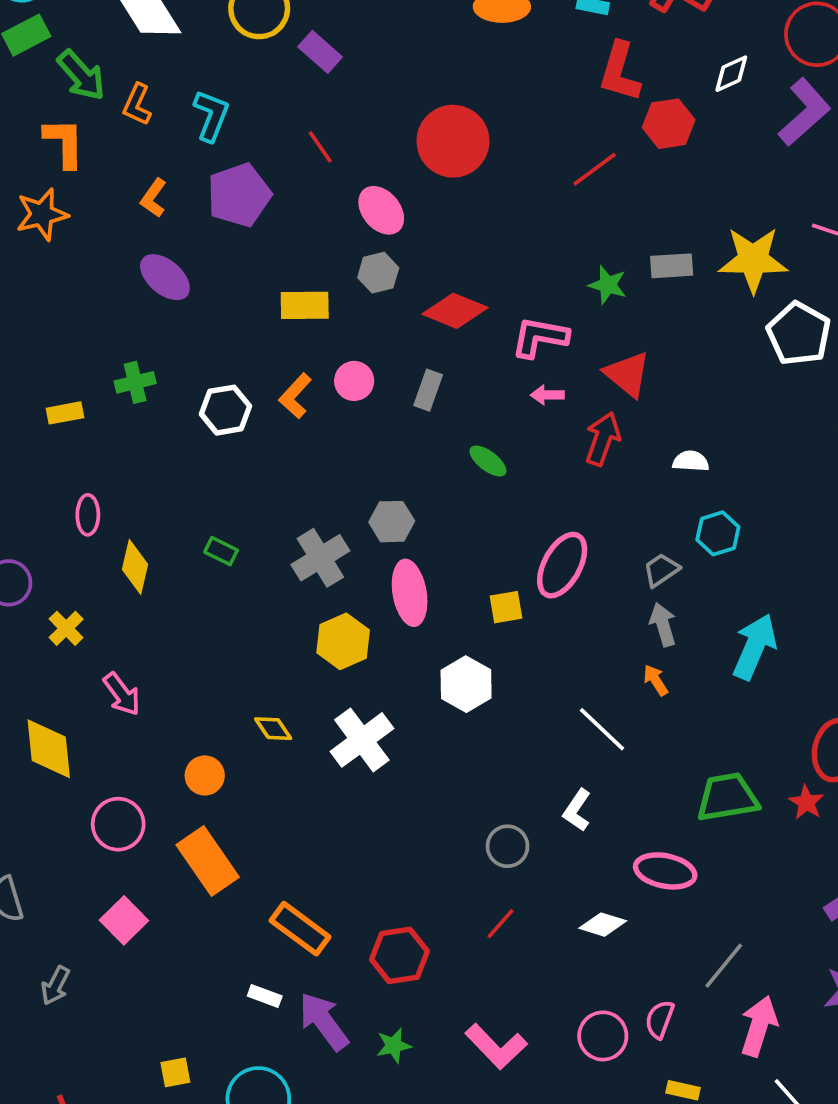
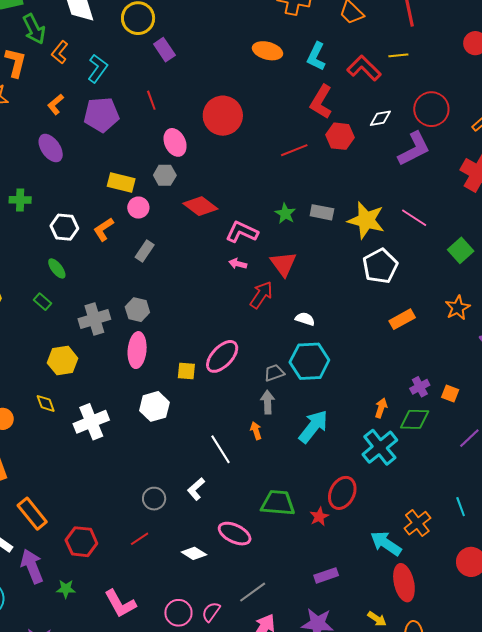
pink circle: (354, 381) -> (138, 208), moved
gray rectangle: (428, 390) -> (145, 251), moved
green ellipse: (488, 461) -> (57, 268), moved
cyan hexagon: (718, 533) -> (309, 361), size x1.6
yellow hexagon: (343, 641) -> (63, 361), moved

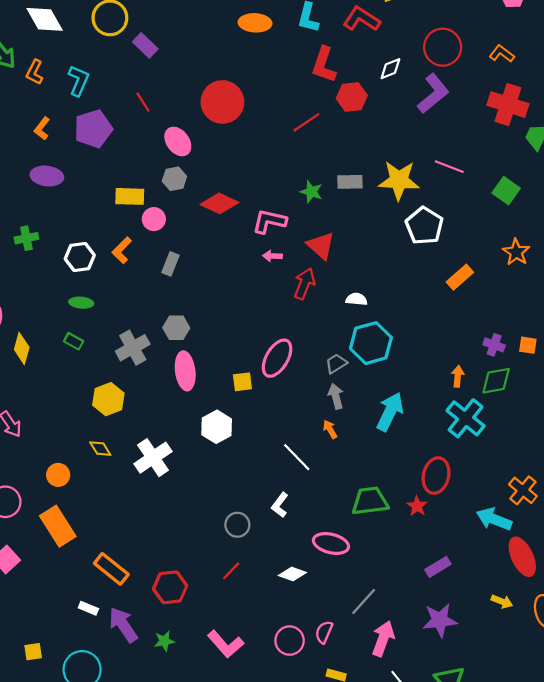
purple ellipse: (51, 148) -> (47, 176), turned -36
green ellipse: (57, 268) -> (81, 303), turned -35
purple cross: (420, 387) -> (494, 345), turned -30

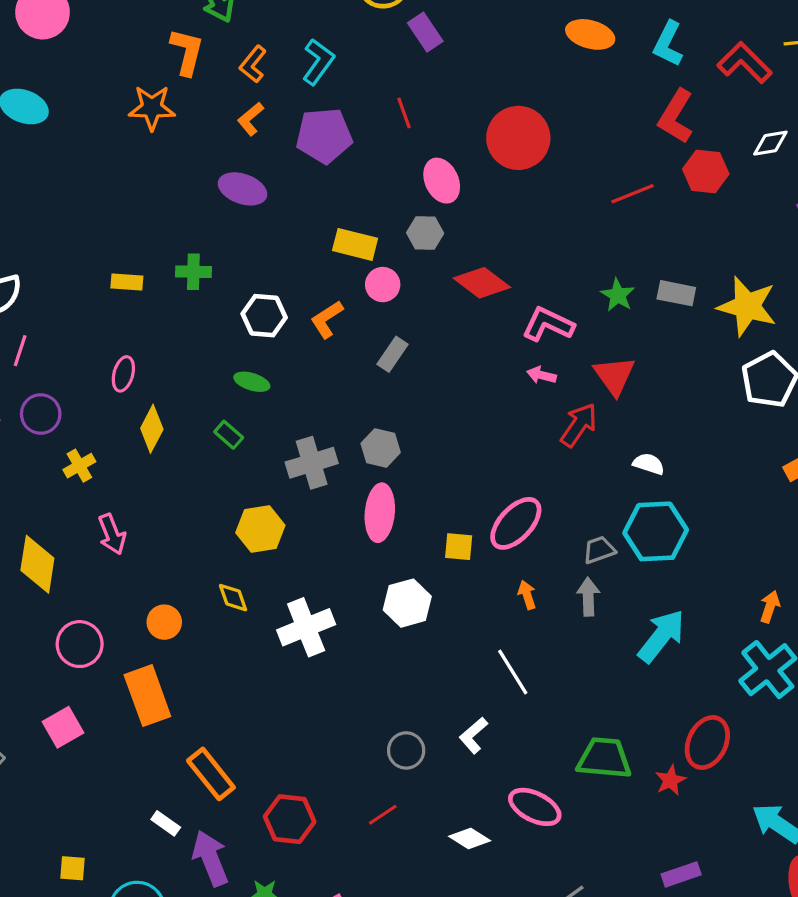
orange L-shape: (35, 72) -> (253, 64), moved
orange arrow: (330, 429) -> (527, 595), moved

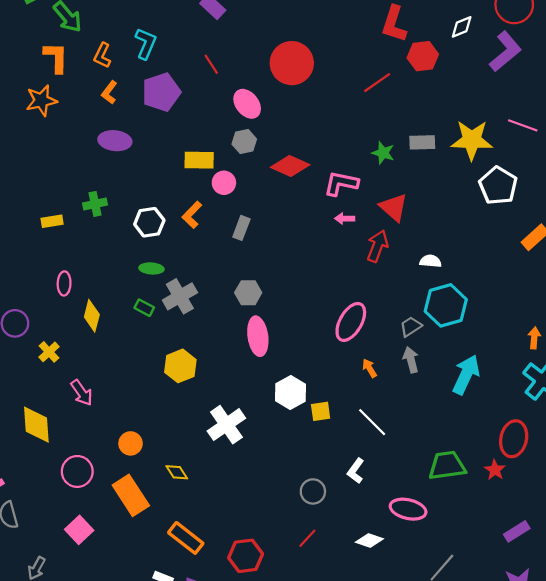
gray cross: (312, 463) -> (180, 296), moved
yellow square: (459, 547) -> (321, 411), moved
yellow diamond: (233, 598) -> (177, 472), moved

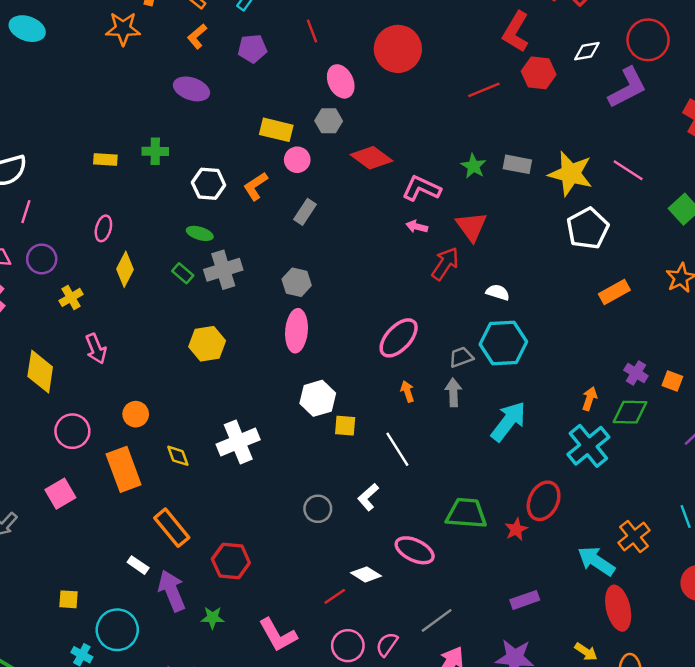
purple pentagon: (161, 92) -> (252, 48), size x0.7
white cross: (226, 425) -> (238, 442), moved
red line: (307, 538) -> (335, 596), moved

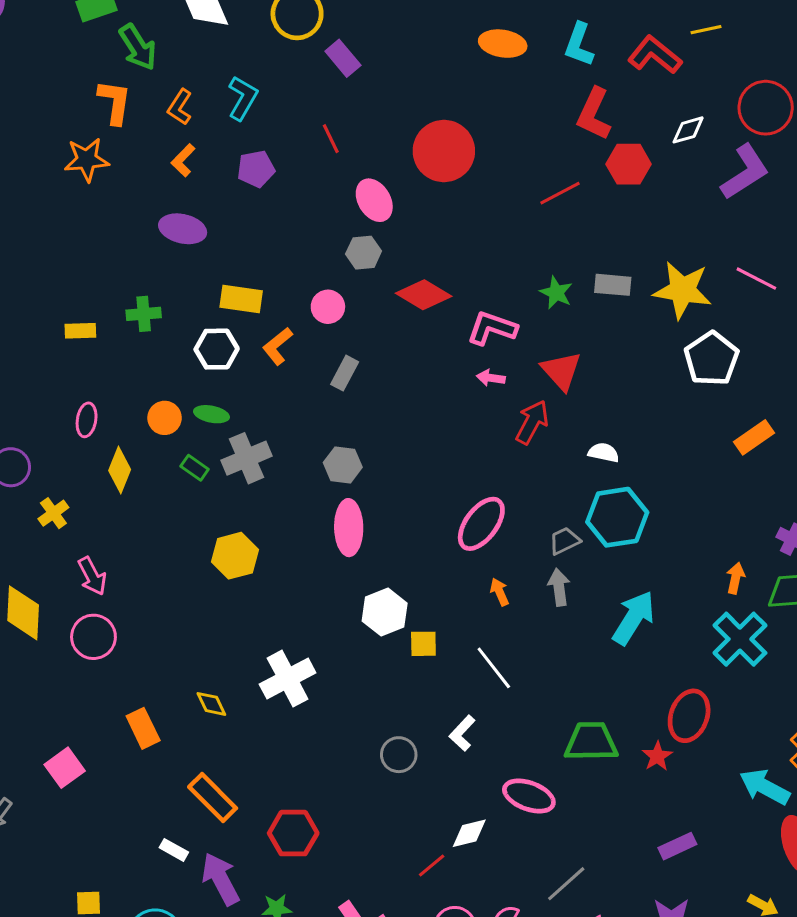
yellow rectangle: (276, 130) -> (241, 299), moved
orange circle: (136, 414) -> (165, 418), moved
pink circle: (72, 431) -> (93, 637), moved
orange rectangle: (124, 469) -> (143, 728), size x0.7
white diamond: (366, 574) -> (469, 833), turned -40

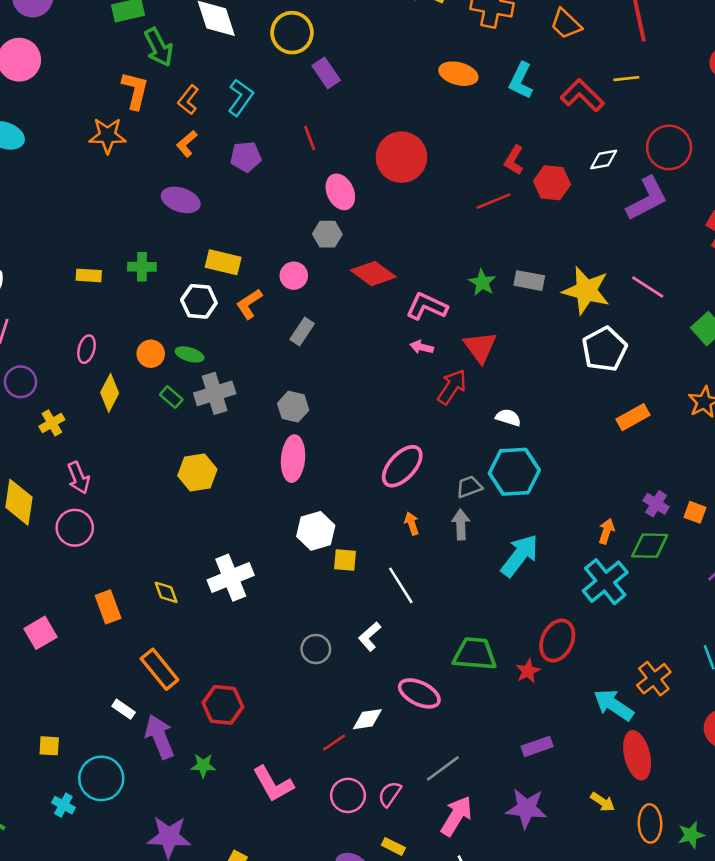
red L-shape: (594, 114) -> (514, 160), moved, size x0.7

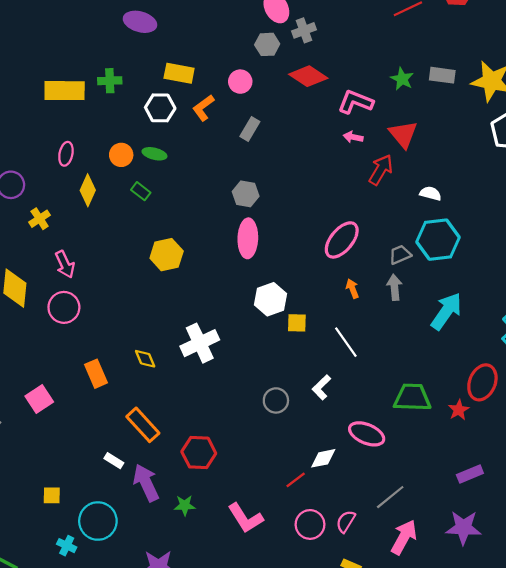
yellow rectangle: (89, 275) -> (65, 91), size x1.8
gray cross: (215, 393) -> (304, 30), moved, size x0.7

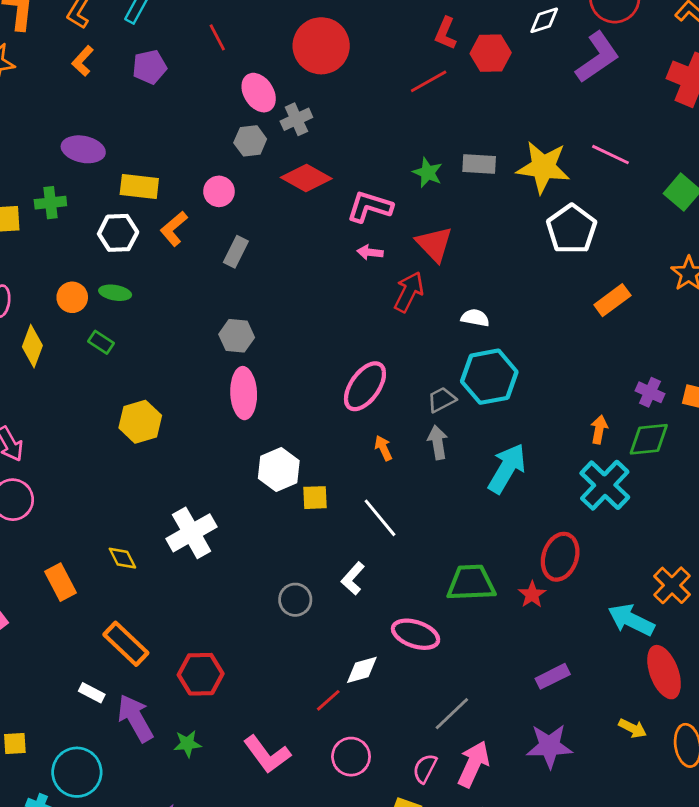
purple ellipse: (140, 22) -> (83, 149), moved
pink semicircle: (346, 521) -> (425, 768), moved

